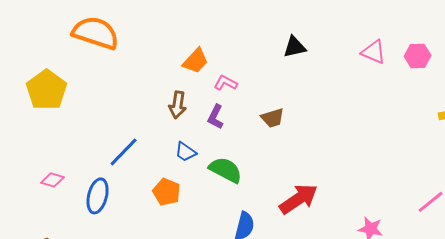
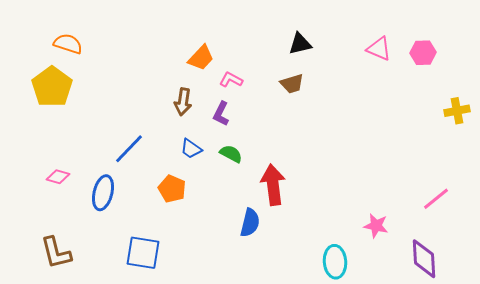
orange semicircle: (96, 33) -> (68, 44), moved, size x0.6
brown trapezoid: (273, 118) -> (292, 84), moved
green semicircle: (226, 170) -> (231, 154), moved, size x0.7
red arrow: (299, 199) -> (273, 185), moved, turned -63

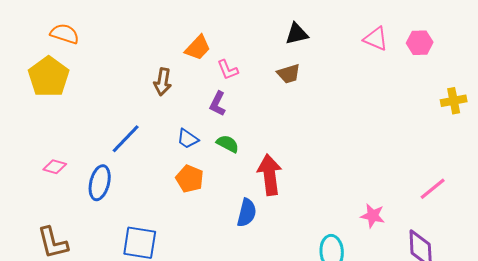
pink L-shape: (231, 80) -> (228, 70), turned -140
brown arrow: (183, 102) -> (163, 82), moved
orange pentagon: (172, 189) -> (190, 179), moved

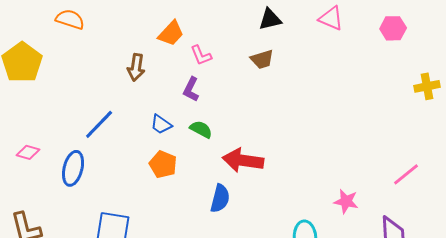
orange semicircle: (65, 34) -> (70, 19), moved
pink triangle: (376, 39) -> (331, 18), moved
red arrow: (270, 175) -> (243, 160), turned -75

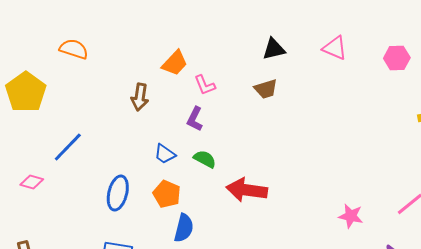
blue line: (99, 124) -> (68, 147), moved
blue ellipse: (73, 168) -> (118, 193), moved
blue semicircle: (220, 198) -> (184, 228), moved
pink star: (346, 201) -> (351, 216), moved

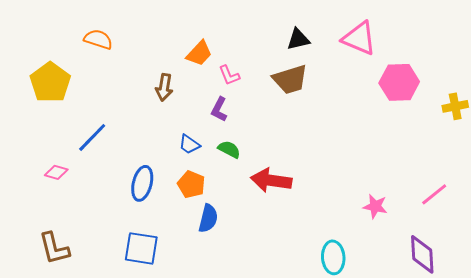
pink triangle: (335, 48) -> (359, 38), size x1.4
pink hexagon: (397, 58) -> (399, 82), moved, size x1.5
brown trapezoid: (266, 89) -> (290, 79), size x1.5

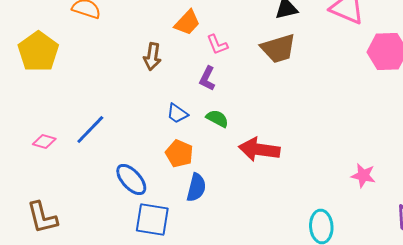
blue line: (92, 137) -> (90, 130), moved
blue ellipse: (142, 183) -> (131, 180), moved, turned -56
blue square: (141, 248) -> (152, 220), moved

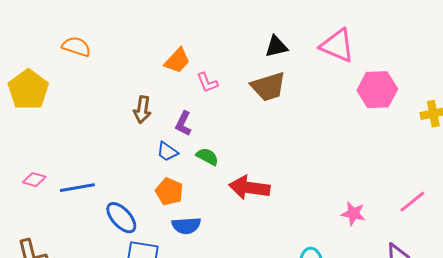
brown arrow: (152, 56) -> (142, 110), moved
purple L-shape: (207, 78) -> (183, 124), moved
blue line: (90, 130) -> (77, 188), moved, turned 36
blue semicircle: (196, 188) -> (186, 226), turned 72

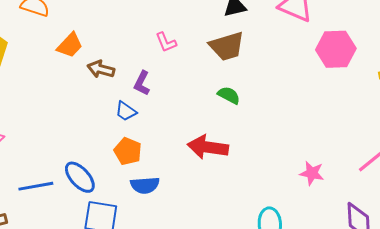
orange trapezoid: (177, 61) -> (70, 45), moved
brown arrow: (142, 110) -> (101, 69), turned 96
green semicircle: (207, 157) -> (229, 95), moved
blue line: (77, 188) -> (36, 186), moved

